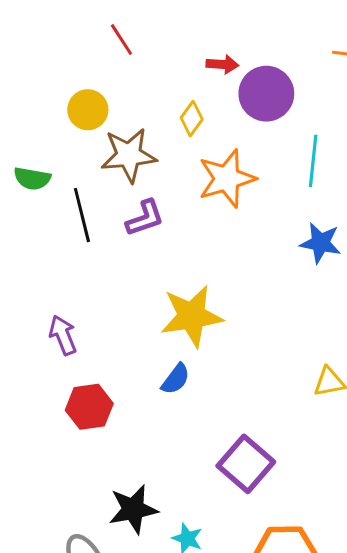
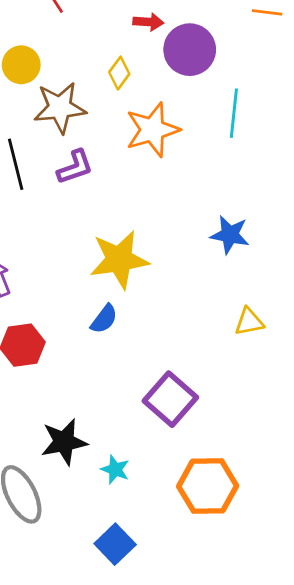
blue star: (320, 243) -> (230, 235), moved

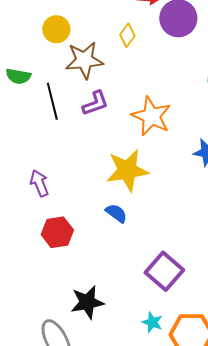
orange star: (152, 130) -> (151, 116), moved, turned -30
blue semicircle: (104, 319) -> (116, 213), turned -90
cyan star: (115, 470) -> (152, 322), moved

